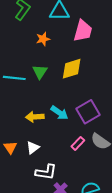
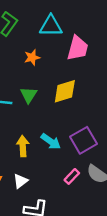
yellow arrow: (35, 117) -> (23, 146), turned 90

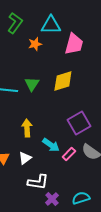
orange star: (32, 57) -> (35, 44), moved
cyan arrow: (51, 141) -> (51, 145), moved

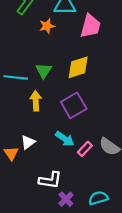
purple square: (79, 123) -> (74, 105), moved
yellow arrow: (27, 128) -> (36, 101), moved
white triangle: (25, 158) -> (28, 142), moved

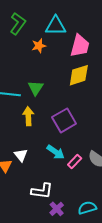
yellow diamond: (78, 67) -> (79, 75), moved
white triangle: (28, 142) -> (21, 155), turned -32

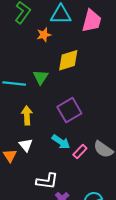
pink trapezoid: (80, 46) -> (92, 21), moved
yellow diamond: (79, 75) -> (68, 60), moved
yellow arrow: (28, 116) -> (27, 115), moved

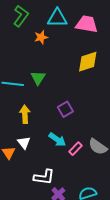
pink trapezoid: (92, 21) -> (87, 24), turned -95
yellow diamond: (68, 60) -> (88, 62), moved
purple square: (69, 110) -> (65, 109), size x0.7

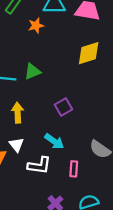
green triangle: (38, 78) -> (32, 71), turned 35
pink rectangle: (76, 149) -> (74, 169), moved, turned -40
white L-shape: (44, 177) -> (39, 165), moved

